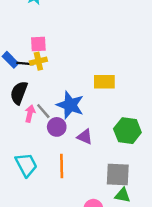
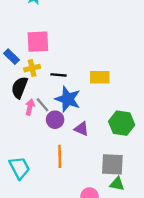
pink square: (38, 44) -> (38, 42), size x1.5
yellow cross: (38, 61) -> (32, 68), moved
black line: (25, 64) -> (59, 75), moved
cyan trapezoid: (26, 165) -> (20, 168), moved

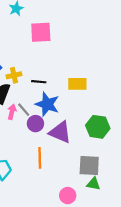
pink square: (38, 42) -> (41, 32), moved
purple triangle: (81, 129) -> (60, 132), size x1.6

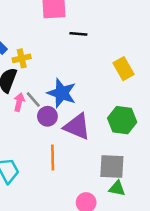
black line: (39, 82) -> (78, 34), moved
yellow rectangle: (77, 84) -> (123, 69), moved, turned 60

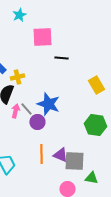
purple triangle: (77, 127) -> (60, 155), moved, size x0.7
gray square: (112, 166) -> (74, 161), moved

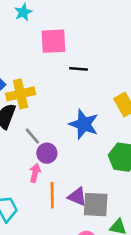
yellow cross: (17, 77) -> (21, 94), size x1.5
blue star: (48, 104) -> (84, 124), moved
pink arrow: (15, 111) -> (35, 173), moved

